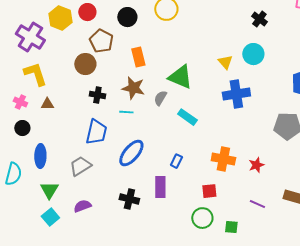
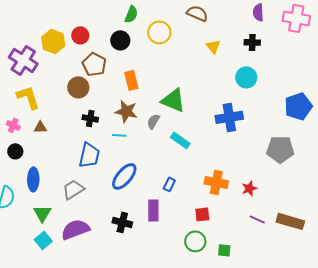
black cross: (259, 19) -> (252, 42), turned -35
yellow triangle: (225, 62) -> (213, 46), moved
purple line: (257, 204) -> (257, 219), moved
purple semicircle: (82, 206) -> (75, 229), size x1.6

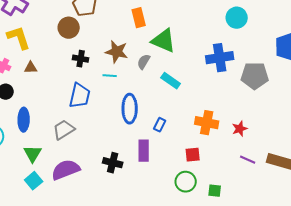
orange rectangle: (131, 80) -> (139, 18), moved
gray pentagon: (280, 149) -> (255, 76), moved
blue ellipse: (124, 176) -> (130, 109), moved, turned -40

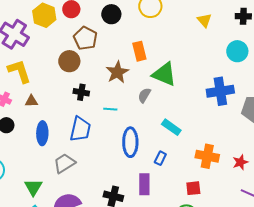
brown star: (117, 52) -> (117, 72), moved, turned 30
cyan rectangle: (171, 81) -> (171, 127), moved
blue ellipse: (24, 120) -> (42, 133), moved

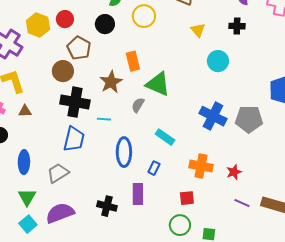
cyan circle: (237, 51) -> (218, 61), moved
blue cross: (220, 91) -> (213, 116), moved, turned 36
black cross: (81, 92) -> (75, 102), size x1.8
blue ellipse: (42, 133) -> (24, 162), moved

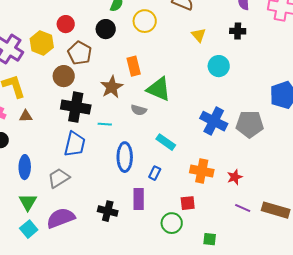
yellow hexagon: (38, 25) -> (42, 43), moved
gray semicircle: (138, 105) -> (139, 110), turned -105
green circle: (180, 225) -> (172, 223), moved

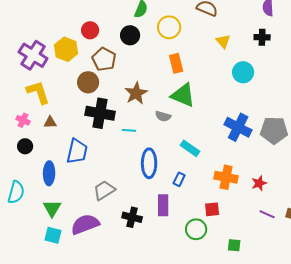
orange rectangle: (134, 66) -> (176, 63), moved
blue trapezoid: (75, 144) -> (77, 151), moved
gray trapezoid: (59, 178) -> (104, 190), moved
cyan square: (29, 229) -> (53, 235), turned -36

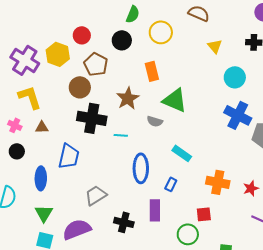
orange rectangle: (176, 63) -> (152, 71), moved
blue cross: (238, 127) -> (238, 115), moved

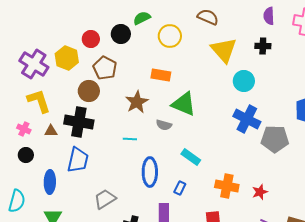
green semicircle: (133, 14) -> (142, 18), turned -138
black circle: (122, 40) -> (121, 34), moved
yellow triangle: (215, 46) -> (224, 50), size x1.8
orange rectangle: (152, 71) -> (161, 75), turned -66
black cross: (92, 118) -> (79, 122), moved

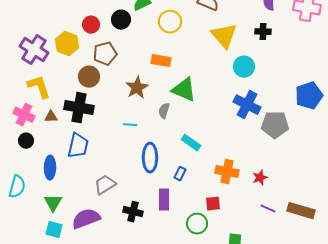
brown pentagon: (105, 68) -> (105, 54), turned 30
gray semicircle: (164, 125) -> (164, 111), turned 91
pink cross: (24, 129) -> (24, 115), size x1.5

